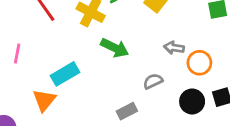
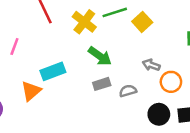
gray rectangle: (127, 111) -> (102, 84), moved

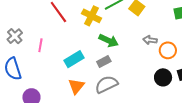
gray rectangle: (102, 84) -> (104, 62), moved
orange triangle: (31, 91) -> (76, 86), moved
gray semicircle: (128, 91) -> (106, 84), moved, size x1.6

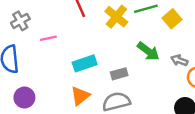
green arrow: (109, 41) -> (148, 51), moved
pink line: (40, 45) -> (48, 38), turned 56

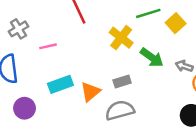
yellow cross: (116, 17) -> (121, 38), moved
cyan rectangle: (85, 63) -> (60, 84), moved
orange triangle: (80, 96) -> (90, 92), moved

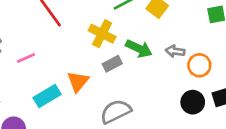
gray rectangle: (122, 82) -> (112, 64), moved
orange triangle: (90, 92) -> (78, 82), moved

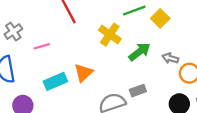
green arrow: (139, 49) -> (140, 52), turned -70
gray rectangle: (112, 64) -> (138, 91), moved

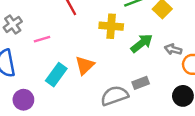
yellow cross: (110, 35) -> (111, 26), turned -30
cyan rectangle: (55, 81) -> (56, 75), turned -30

